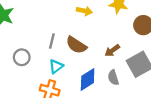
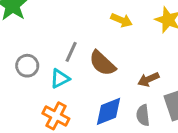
cyan triangle: (56, 66) -> (60, 79), moved

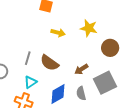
cyan triangle: (60, 79) -> (30, 82), moved

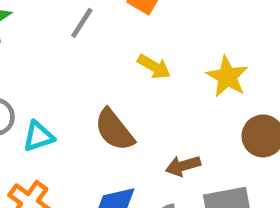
gray line: (28, 58) -> (82, 23), moved
cyan triangle: (30, 82) -> (38, 136), moved

